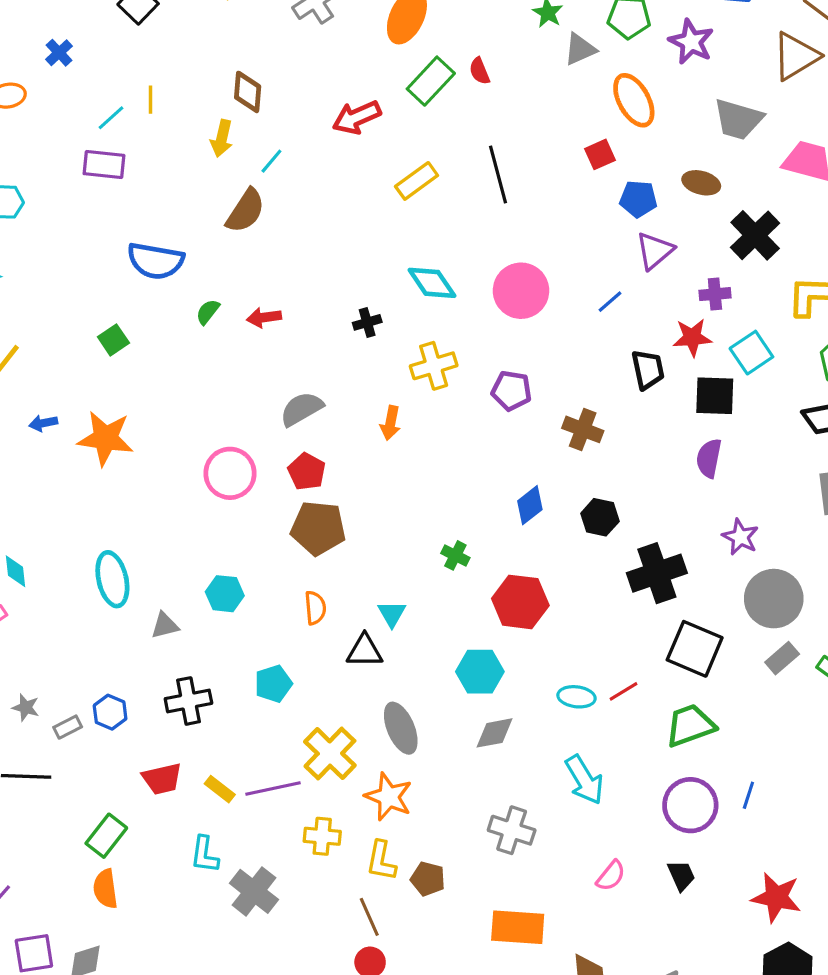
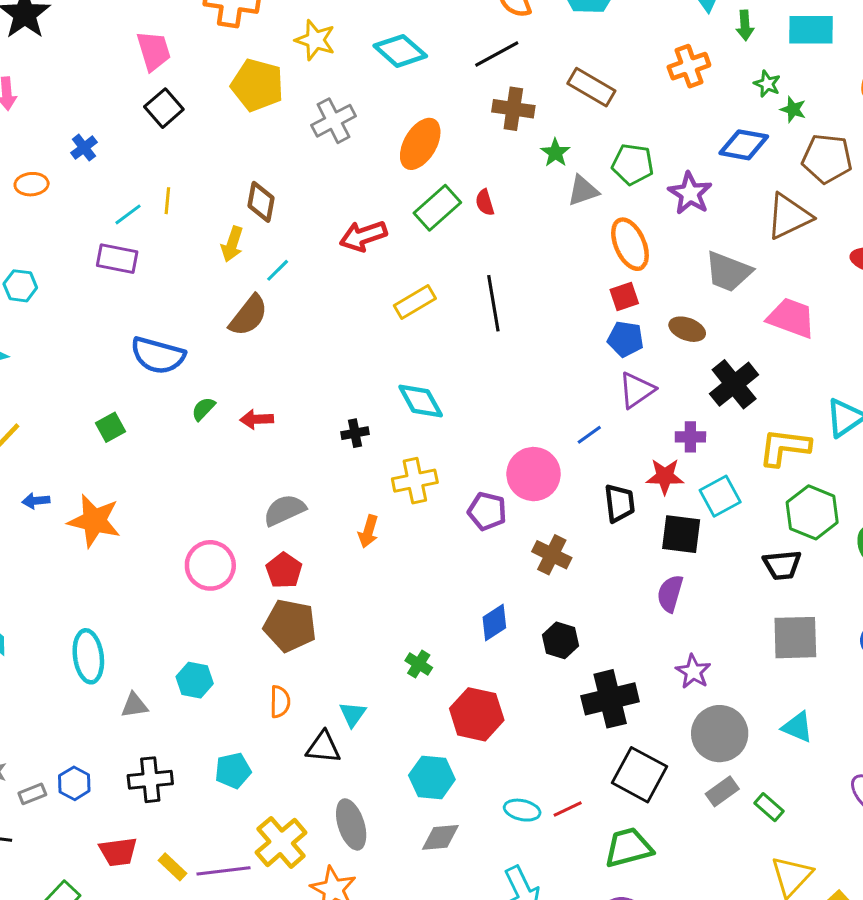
red square: (600, 154) -> (624, 296), moved
pink circle: (521, 291) -> (534, 474), moved

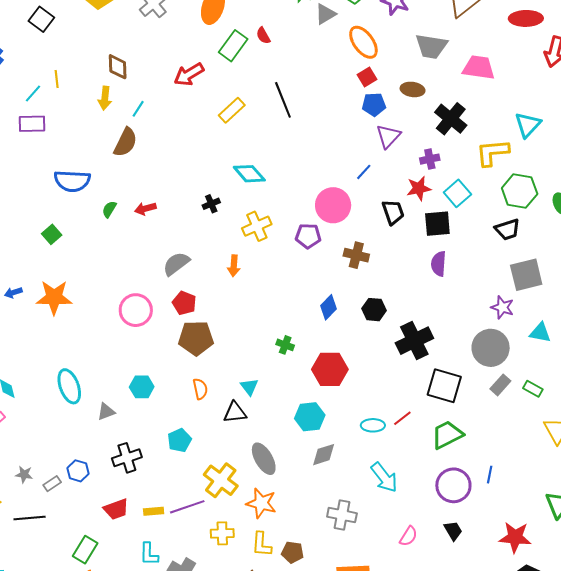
purple star: (693, 672) -> (502, 307), moved
yellow rectangle: (172, 867) -> (154, 511), turned -36

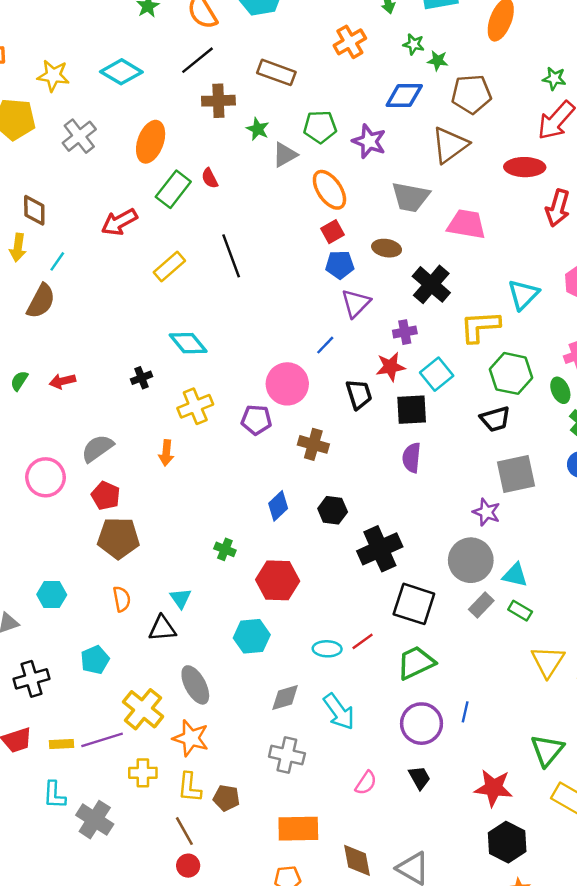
pink circle: (136, 310) -> (46, 477), moved
cyan triangle: (540, 333) -> (515, 575), moved
gray diamond: (324, 455) -> (285, 698), moved

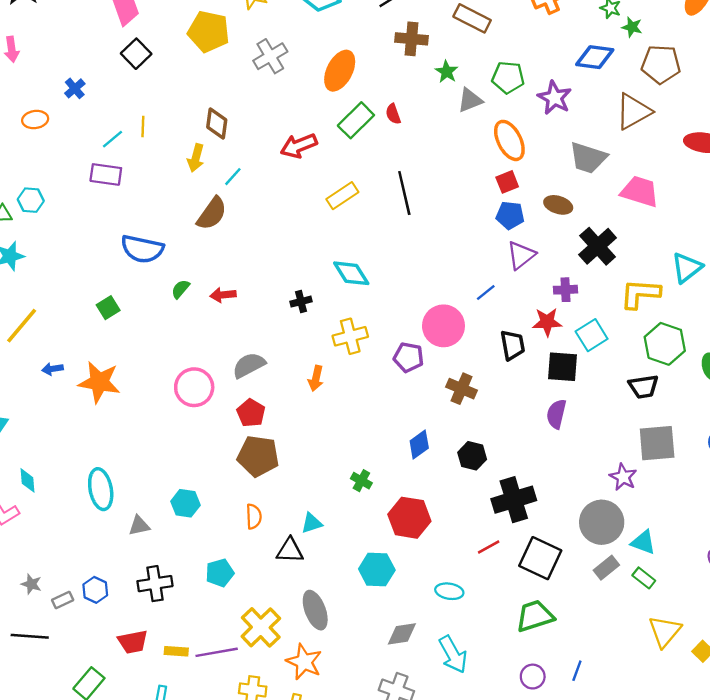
cyan triangle: (180, 598) -> (312, 523), turned 40
red line: (363, 641) -> (489, 547), moved
purple circle: (421, 724) -> (533, 677), size x0.6

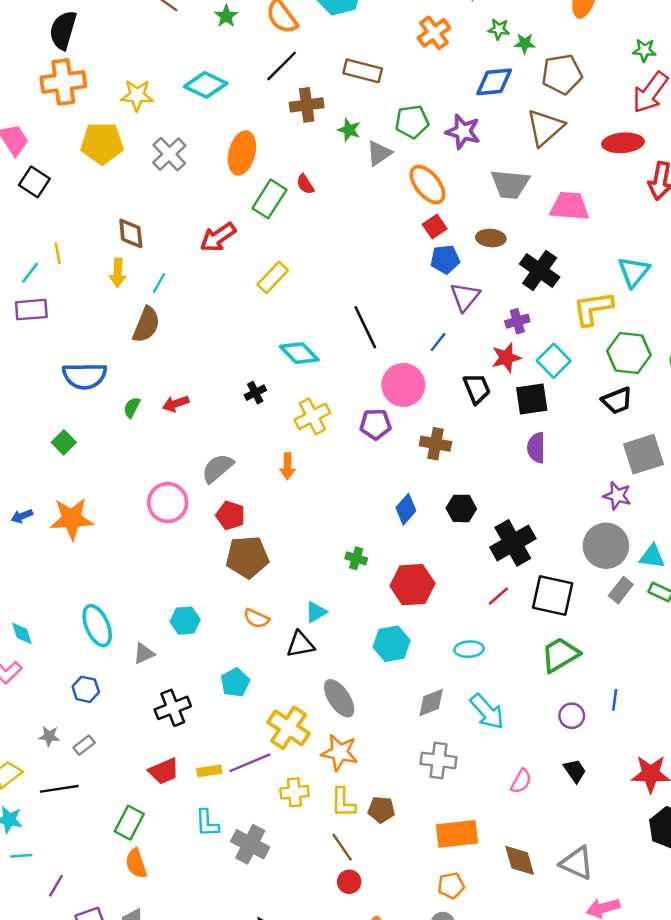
black line: (404, 193) -> (365, 327), moved
orange semicircle: (254, 516) -> (256, 618), turned 130
blue hexagon: (95, 590) -> (86, 689), moved

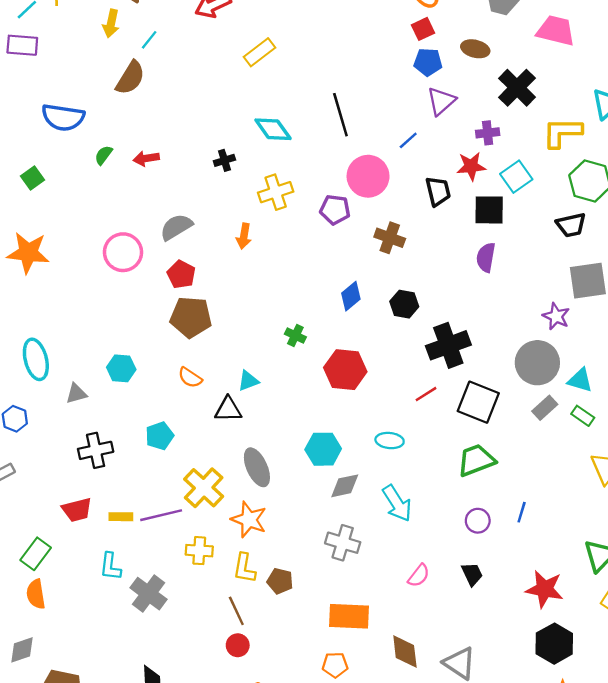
cyan hexagon: (392, 644) -> (323, 449), moved

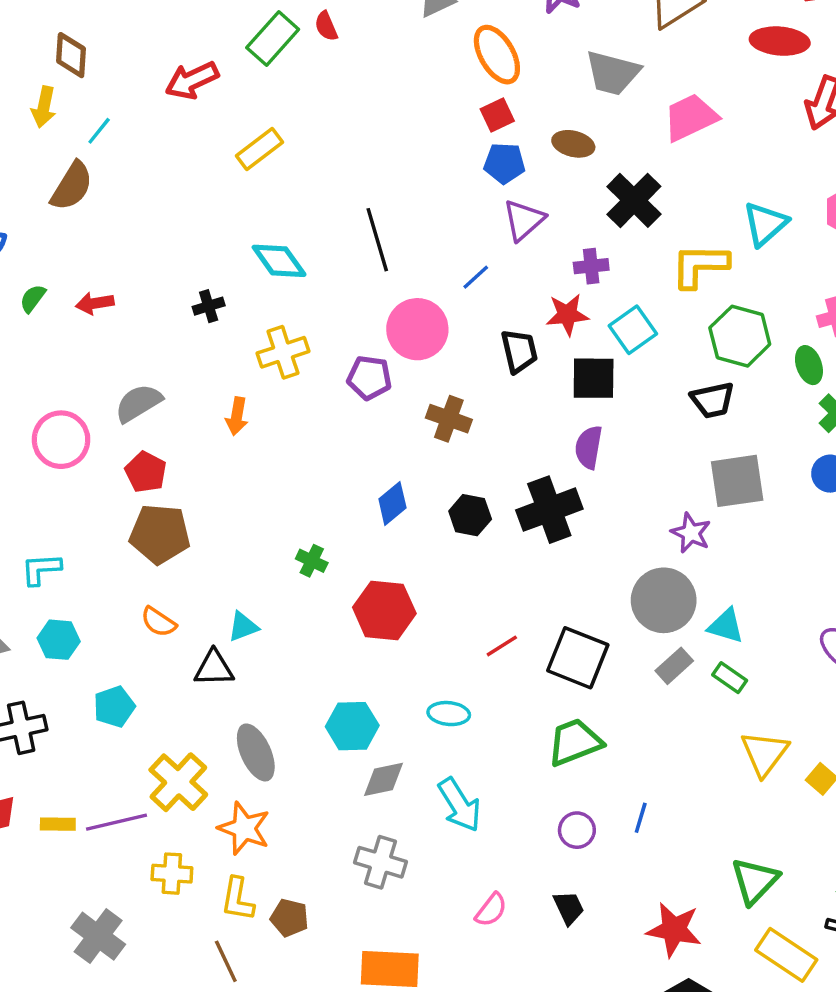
pink trapezoid: (556, 31) -> (690, 117), turned -39
black cross: (448, 345) -> (549, 510), moved
cyan hexagon: (121, 368) -> (59, 640), moved
cyan L-shape: (110, 566) -> (41, 569), moved, turned 80

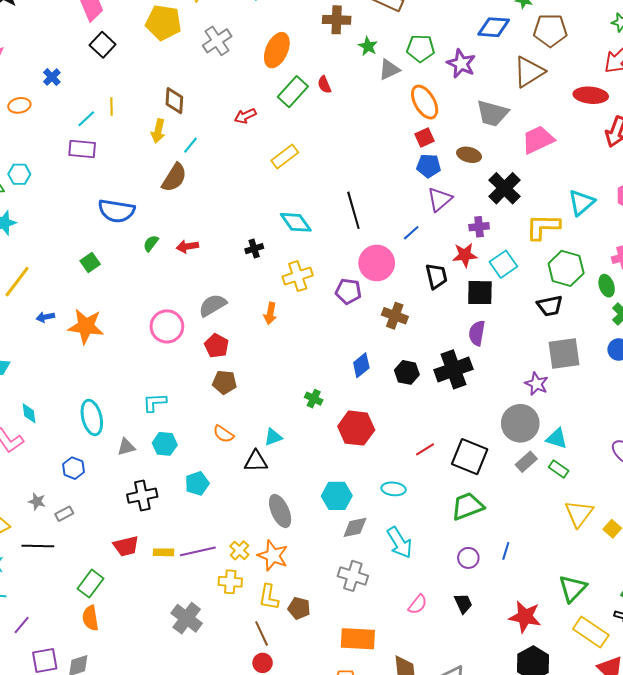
red arrow: (192, 80) -> (245, 116), size x0.7
brown pentagon: (160, 534) -> (225, 382), size x0.7
yellow cross: (178, 782) -> (239, 550), moved, size x0.6

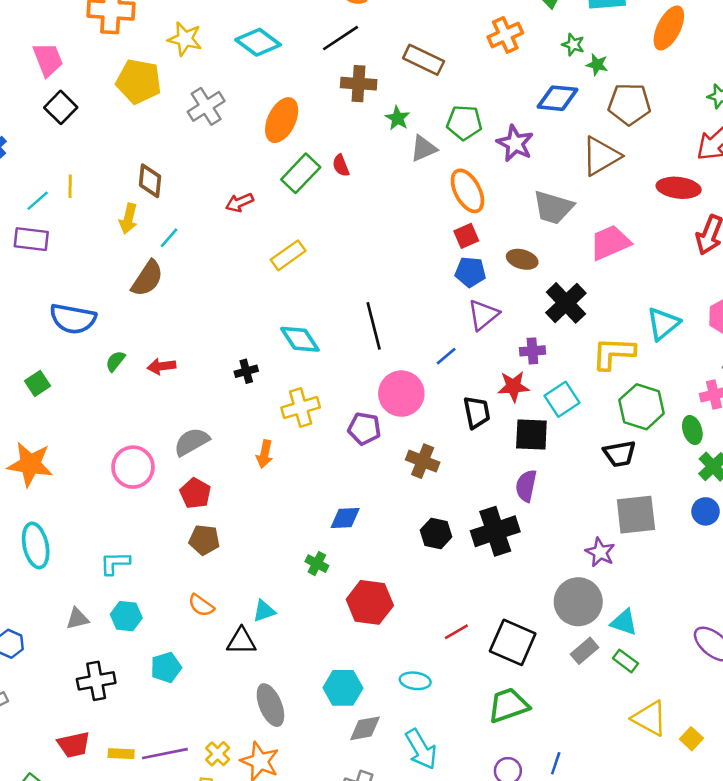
blue diamond: (361, 365) -> (345, 518), moved, turned 35
cyan ellipse: (92, 417) -> (36, 545), moved
yellow triangle: (579, 514) -> (650, 718), turned -40

